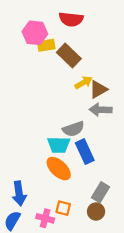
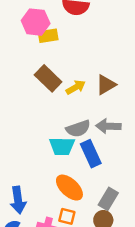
brown rectangle: (69, 55) -> (48, 78), moved
yellow arrow: (84, 83) -> (76, 87), moved
gray arrow: (101, 110) -> (108, 126), moved
orange ellipse: (59, 169) -> (69, 188), moved

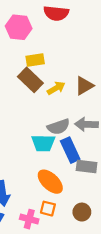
yellow rectangle: (48, 36) -> (35, 60), moved
gray rectangle: (108, 199) -> (87, 166), moved, turned 66

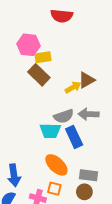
pink hexagon: (19, 27) -> (28, 45), moved
yellow arrow: (56, 88) -> (73, 87), moved
gray rectangle: (87, 166) -> (89, 175), moved

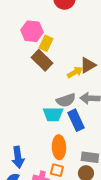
yellow rectangle: (43, 57) -> (46, 43), turned -56
orange ellipse: (56, 165) -> (59, 147), turned 45

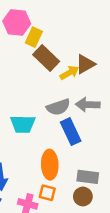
brown rectangle: (42, 60) -> (46, 58), moved
cyan trapezoid: (53, 114) -> (23, 124), moved

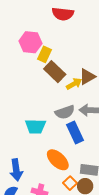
orange ellipse: (50, 165) -> (58, 160), turned -45
orange square: (47, 193) -> (70, 183), moved, turned 32

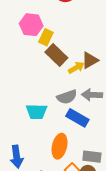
blue rectangle: (75, 132) -> (77, 118), turned -35
orange ellipse: (58, 160) -> (60, 146), turned 60

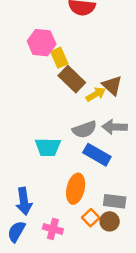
yellow rectangle: (46, 37) -> (59, 58), turned -49
brown triangle: (90, 60) -> (112, 85), turned -48

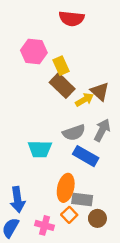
yellow rectangle: (59, 58) -> (61, 66), moved
gray arrow: (115, 127) -> (102, 130), turned 115
gray rectangle: (115, 201) -> (82, 200), moved
orange square: (91, 218) -> (69, 215), moved

